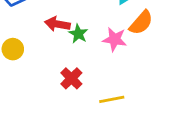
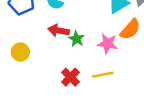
yellow line: (112, 99) -> (103, 75), moved

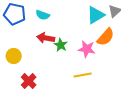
red cross: (70, 77) -> (29, 81), moved

